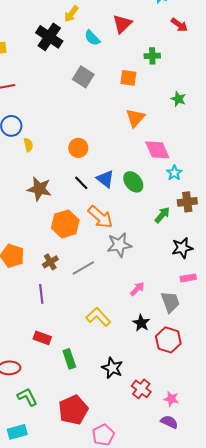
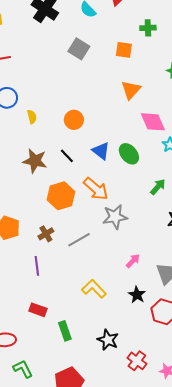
yellow semicircle: (28, 145) -> (32, 117), moved
black line: (81, 183) -> (67, 156), moved

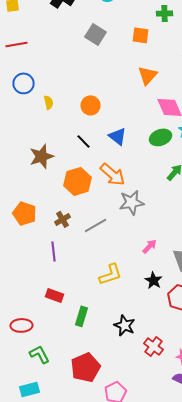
green ellipse: (129, 154) -> (160, 137), moved, turned -70
brown star: (35, 161) -> (42, 156), moved, turned -30
yellow L-shape: (94, 289) -> (110, 274), turned 115
green rectangle: (65, 331) -> (82, 316), turned 36

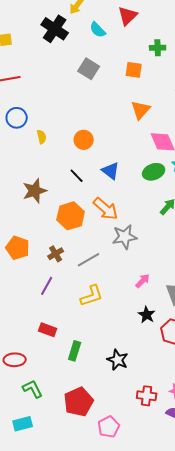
purple line: (54, 251) -> (47, 286), turned 36
yellow L-shape: (110, 274) -> (92, 296), moved
red cross: (154, 346) -> (147, 396), moved, turned -30

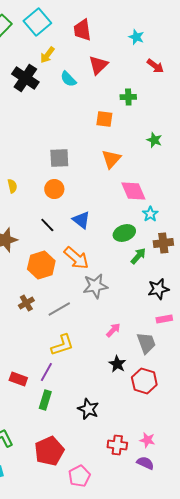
gray square: (89, 69) -> (59, 158), moved, turned -35
green ellipse: (154, 172) -> (124, 233), moved
purple line: (47, 286) -> (46, 372), moved

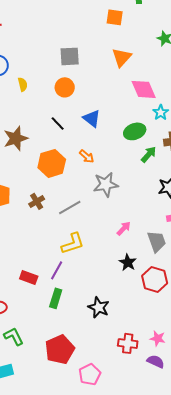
orange arrow: (76, 258) -> (87, 156), size x0.6

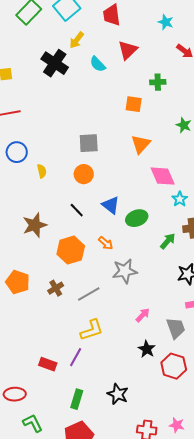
green ellipse: (135, 131) -> (137, 218), moved
green rectangle: (56, 298) -> (77, 399), moved

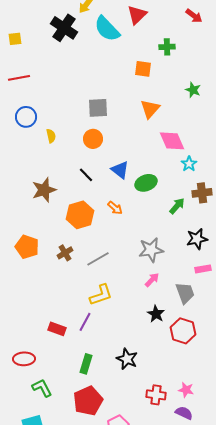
cyan semicircle: (98, 64) -> (107, 29), size x1.6
gray star: (125, 271) -> (151, 250), moved

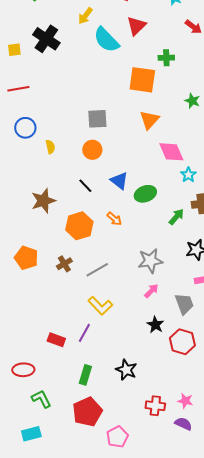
black cross: (64, 28) -> (46, 39), moved
orange square: (143, 69) -> (142, 80), size x1.6
yellow L-shape: (101, 295) -> (100, 306), turned 65

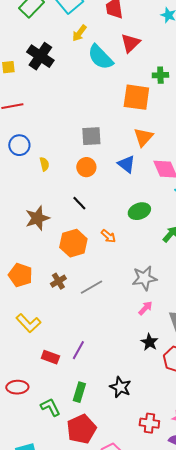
blue triangle: (119, 181) -> (126, 164), moved
yellow L-shape: (100, 306) -> (28, 323), moved
green L-shape: (41, 399) -> (50, 407), moved

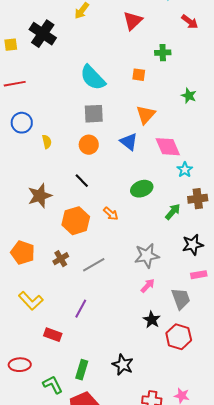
cyan semicircle: (100, 57) -> (93, 78), moved
orange square: (136, 97) -> (139, 75), size x0.5
purple line: (78, 350) -> (81, 309), moved

